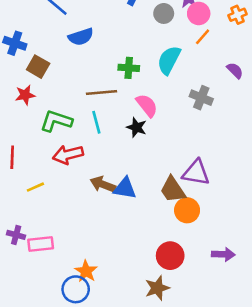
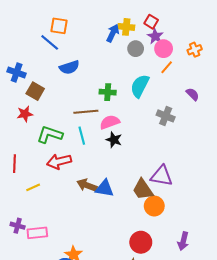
pink semicircle: (147, 105) -> (110, 122), moved, turned -72
purple arrow: (223, 254) -> (183, 241), turned 102

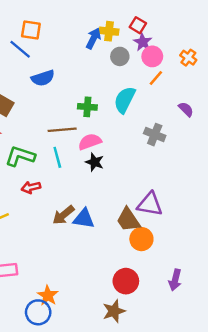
orange cross: (195, 50) -> (188, 58), turned -32
red arrow: (59, 161) -> (31, 187), size x0.7
brown arrow: (87, 185) -> (63, 215), turned -60

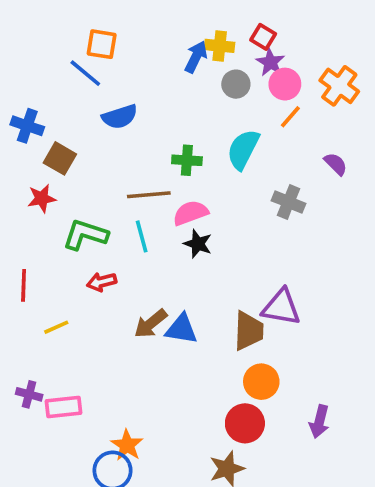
orange cross: (188, 58) -> (339, 86), size x1.5
brown trapezoid: (128, 220) -> (249, 331), turned -144
orange circle: (141, 239) -> (261, 382), moved

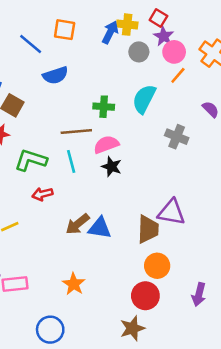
orange square: (102, 44) -> (65, 30), moved
orange star: (127, 445) -> (74, 284), moved

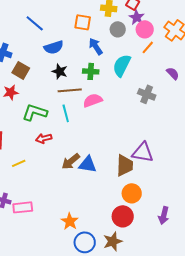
orange square: (65, 30) -> (83, 22), moved
blue arrow: (110, 32) -> (96, 46), moved, turned -60
black star: (111, 167) -> (60, 71), moved
orange star: (74, 284) -> (70, 221), moved
blue circle: (50, 330) -> (85, 242), moved

